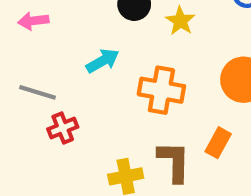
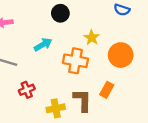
yellow star: (180, 21) -> (92, 38), moved
red cross: (63, 128) -> (27, 90), moved

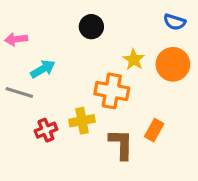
cyan arrow: (43, 45) -> (43, 69), moved
orange circle: (121, 55) -> (173, 64), moved
yellow cross: (56, 108) -> (82, 121), moved

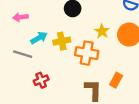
yellow cross: (82, 121) -> (62, 41), moved

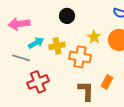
pink arrow: (20, 17) -> (19, 24), size x1.5
red cross: (41, 80) -> (38, 82), size x1.5

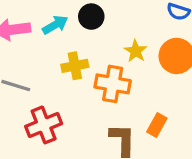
cyan arrow: (36, 43) -> (55, 25), moved

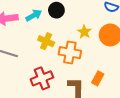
yellow cross: (75, 66) -> (46, 41), turned 35
red cross: (44, 125) -> (42, 78), moved

